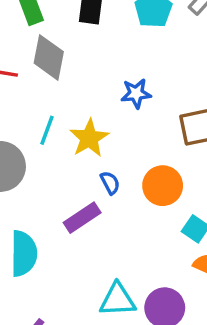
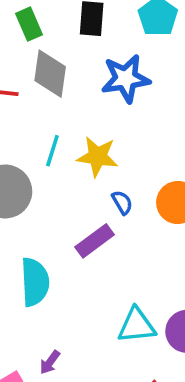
blue star: (136, 93) -> (126, 79), moved, size x1.5
yellow star: (89, 138) -> (97, 156), turned -30

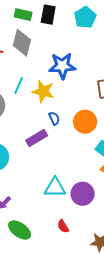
green rectangle: (29, 24) -> (23, 15), moved, turned -60
blue star: (126, 79) -> (62, 66), moved

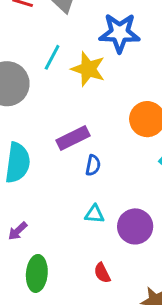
blue semicircle: (54, 118) -> (93, 165), moved, turned 32
cyan triangle: (55, 188) -> (95, 214), size x0.6
green ellipse: (20, 230) -> (37, 273), turned 55

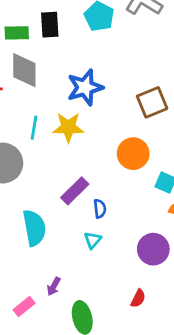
cyan triangle: (95, 214) -> (93, 240), moved, turned -36
red semicircle: (102, 273) -> (138, 298), turned -108

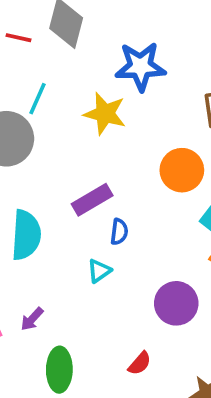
cyan line: (34, 128) -> (38, 99), moved

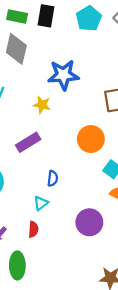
yellow star: (105, 114) -> (42, 105), size x0.7
purple rectangle: (92, 200) -> (28, 142), moved
red semicircle: (140, 363) -> (33, 229), moved, turned -35

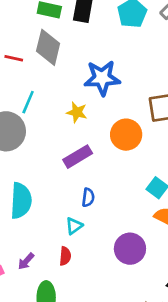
orange circle: (91, 139) -> (126, 135), moved
purple rectangle: (28, 142) -> (78, 157), moved

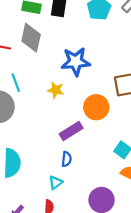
cyan line: (28, 102) -> (16, 83), turned -42
purple rectangle: (78, 157) -> (71, 131), moved

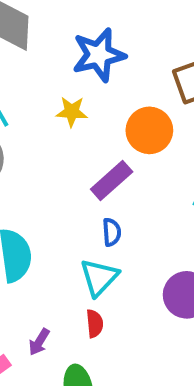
cyan triangle: (56, 182) -> (99, 277), size x1.5

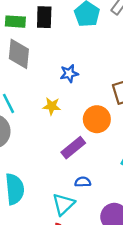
blue star: (99, 55) -> (69, 74), size x0.6
blue semicircle: (112, 232) -> (83, 182), moved, turned -91

